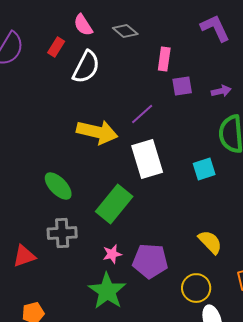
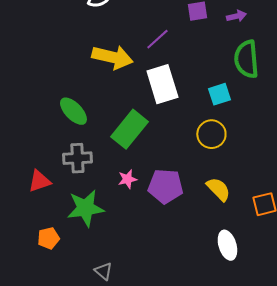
yellow semicircle: (210, 242) -> (218, 189), moved
yellow circle: (196, 288) -> (211, 134), moved
green star: (107, 291) -> (85, 208), moved, turned 30

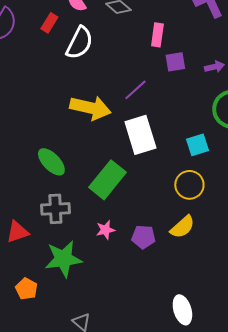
purple pentagon: (165, 186) -> (143, 237), size x0.7
yellow semicircle: (218, 189) -> (182, 227), moved, turned 92
orange pentagon: (48, 238) -> (26, 289), turned -30
white ellipse: (227, 245) -> (182, 310), moved

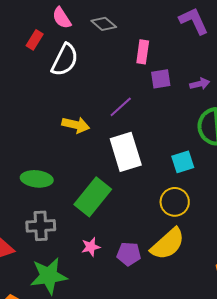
yellow arrow: (90, 108) -> (76, 125), size x0.7
green ellipse: (51, 162) -> (37, 179), turned -40
yellow semicircle: (182, 227) -> (168, 244), size x1.4

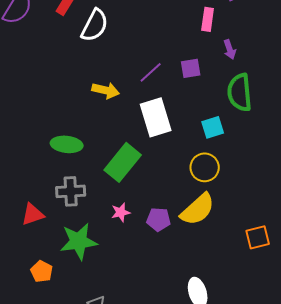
pink rectangle: (143, 52) -> (208, 19), moved
purple square: (161, 79) -> (191, 68), moved
purple arrow: (200, 84) -> (230, 49), turned 84

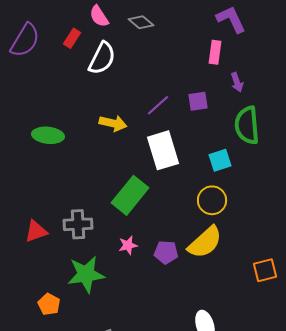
green ellipse: (67, 144) -> (48, 135), moved
red triangle: (33, 214) -> (36, 231), moved

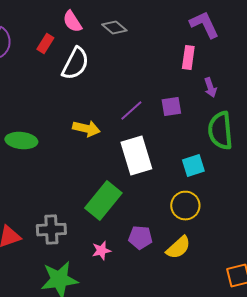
yellow semicircle: (205, 242) -> (178, 248), size x0.7
purple pentagon: (166, 252) -> (140, 238), moved

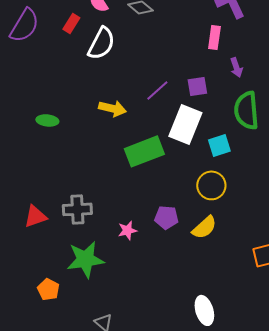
green ellipse: (21, 141) -> (47, 120), size x0.7
white rectangle: (136, 156) -> (185, 124), moved, turned 39
green rectangle: (103, 201) -> (144, 151), moved, turned 30

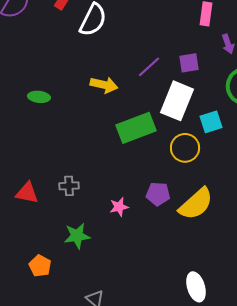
yellow circle: (211, 185) -> (185, 148), moved
gray cross: (77, 209) -> (69, 186), size x0.7
red triangle: (35, 216) -> (27, 193), turned 30
yellow semicircle: (204, 227) -> (196, 204), size x1.4
green star: (85, 259) -> (77, 236), size x0.7

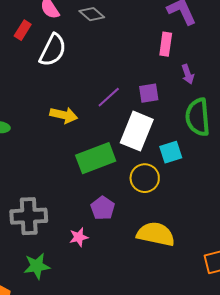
gray cross: (69, 186) -> (29, 216), size x1.8
purple pentagon: (158, 194) -> (103, 208), moved, turned 30
yellow semicircle: (196, 204) -> (156, 234), turned -126

